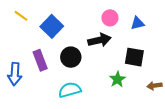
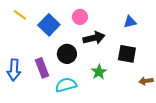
pink circle: (110, 18) -> (80, 17), moved
purple rectangle: (40, 60) -> (42, 68), moved
green star: (117, 79) -> (99, 72), moved

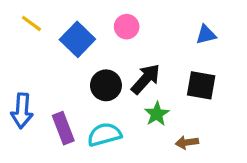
black arrow: (94, 38) -> (146, 79), moved, turned -35
purple rectangle: (42, 68) -> (63, 128), moved
brown arrow: (146, 81) -> (187, 142), moved

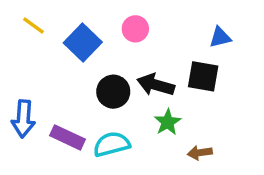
black arrow: (146, 79) -> (156, 85), turned -116
black square: (201, 85) -> (203, 76), moved
purple rectangle: (63, 128) -> (67, 137), turned -44

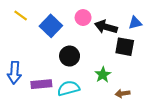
black arrow: (156, 85) -> (106, 27), moved
purple rectangle: (67, 137) -> (41, 84), turned -30

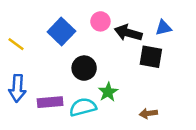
yellow line: (21, 15) -> (16, 44), moved
green star: (103, 75) -> (108, 92), moved

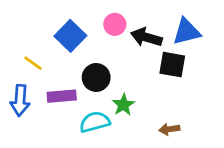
blue triangle: (163, 28) -> (187, 32), size x1.5
yellow line: (16, 44) -> (33, 63), moved
purple rectangle: (50, 102) -> (62, 96), moved

